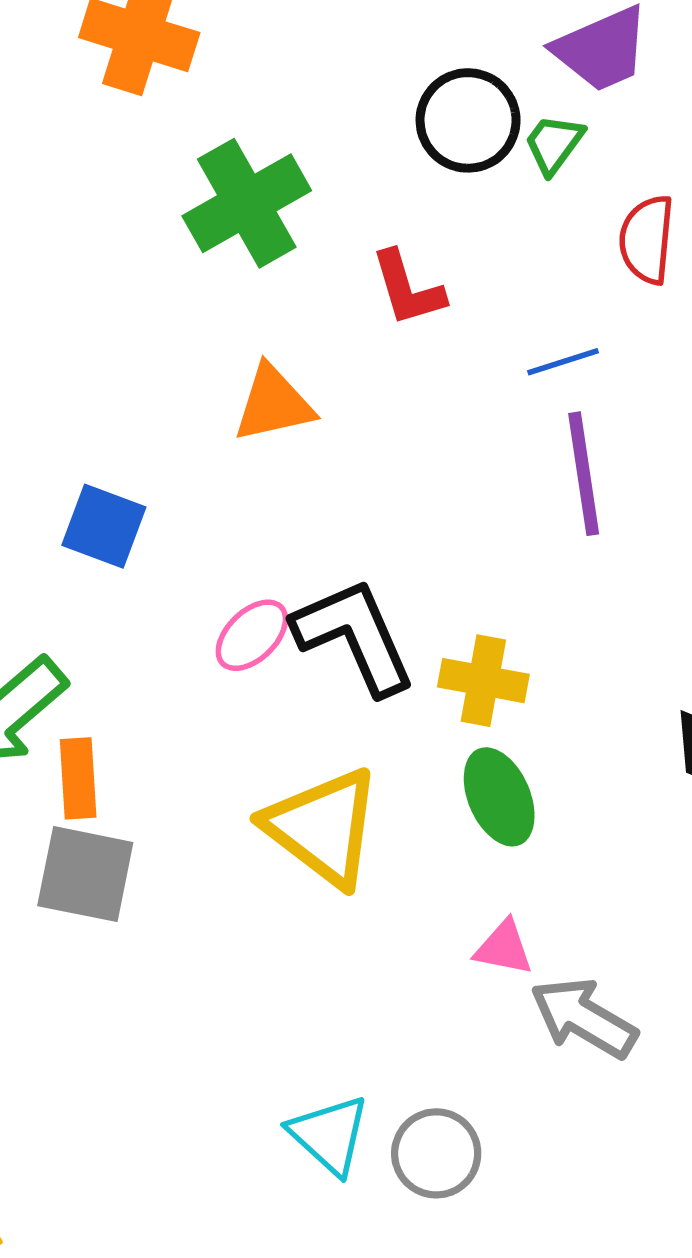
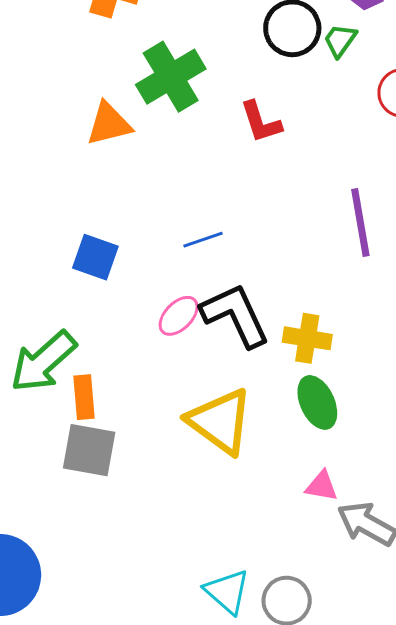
blue line: (563, 362) -> (203, 240), moved
orange triangle: (273, 404) -> (109, 124), moved

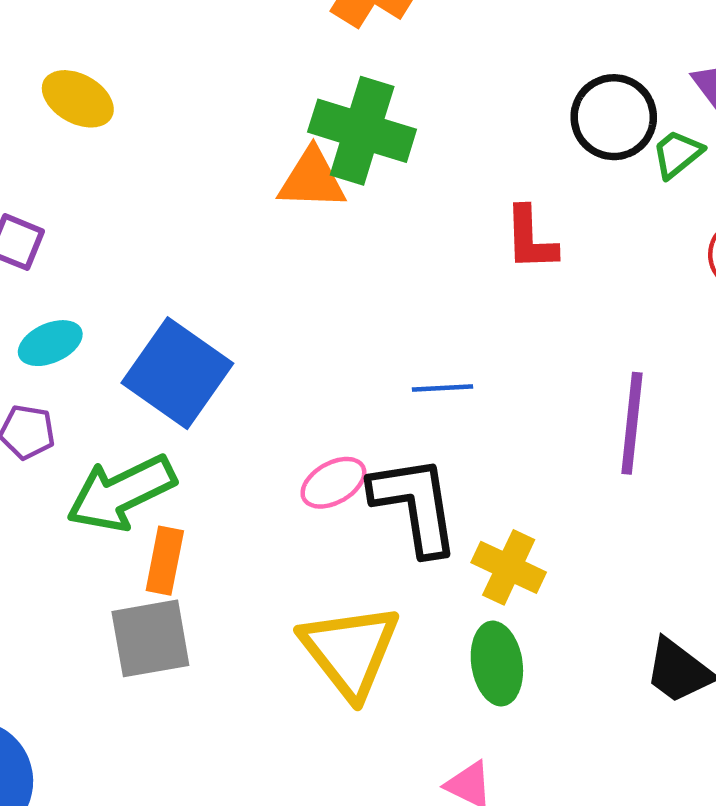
green cross: (171, 77) -> (362, 131), moved, turned 32
blue line: (203, 240) -> (442, 388), moved
blue square: (95, 257) -> (177, 373), moved, size x1.5
gray square: (89, 450) -> (150, 638), turned -36

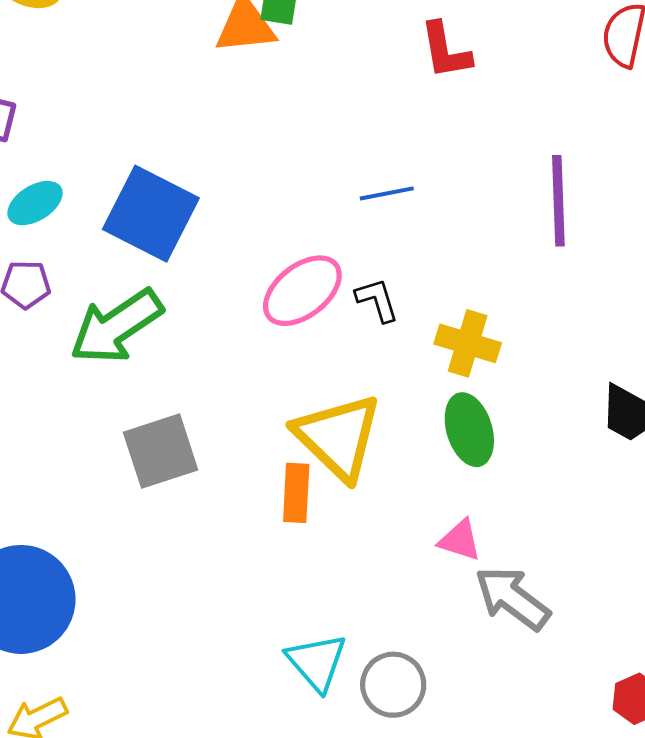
pink ellipse: (333, 483) -> (302, 291), size x1.4
black L-shape: (415, 505) -> (377, 300), size x0.5
orange rectangle: (165, 561) -> (296, 493), moved

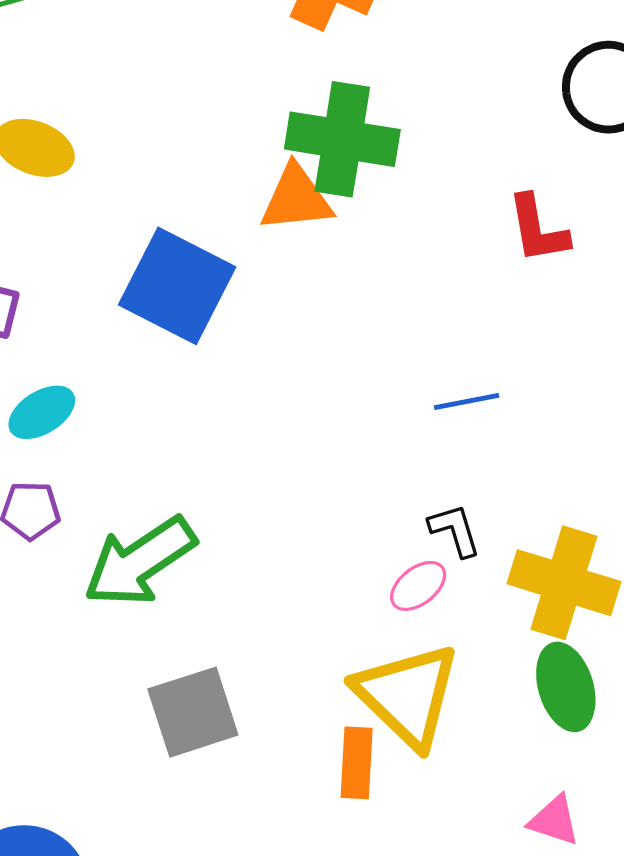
blue square: (151, 214) -> (177, 286), moved
pink ellipse: (302, 291) -> (418, 586), moved, size x0.6
yellow cross: (468, 343) -> (564, 583), size x1.4

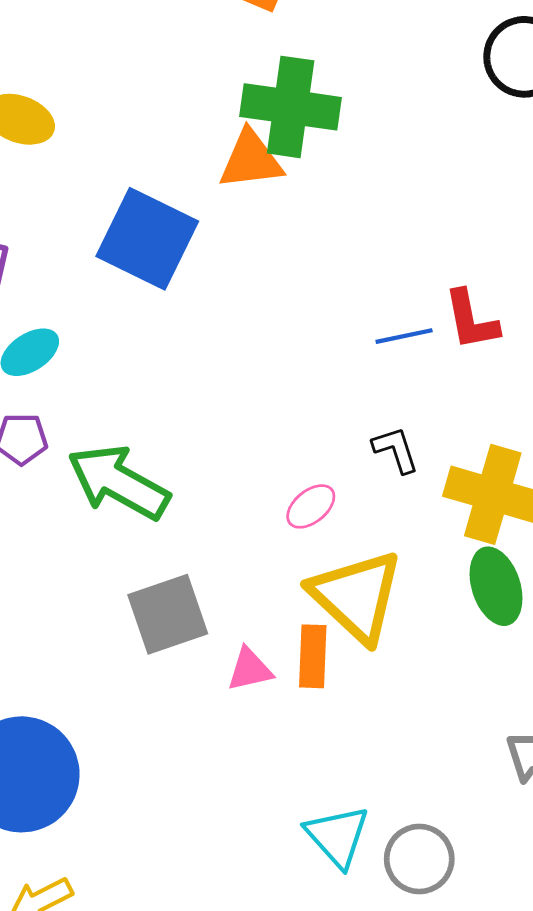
red L-shape: (538, 229) -> (471, 320), moved
green arrow: (140, 561) -> (119, 482), turned 64
pink ellipse: (418, 586) -> (311, 506), moved
pink triangle: (554, 820) -> (250, 669), moved, turned -30

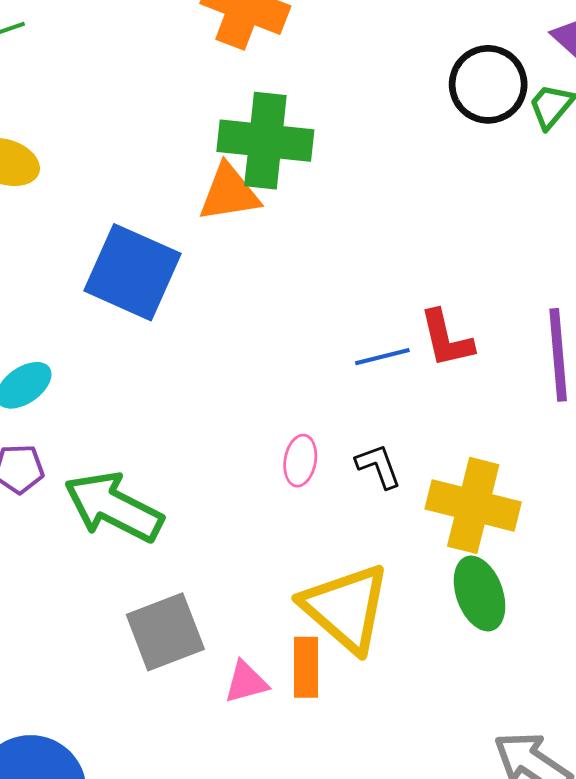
pink ellipse: (311, 506) -> (300, 461), moved, turned -39

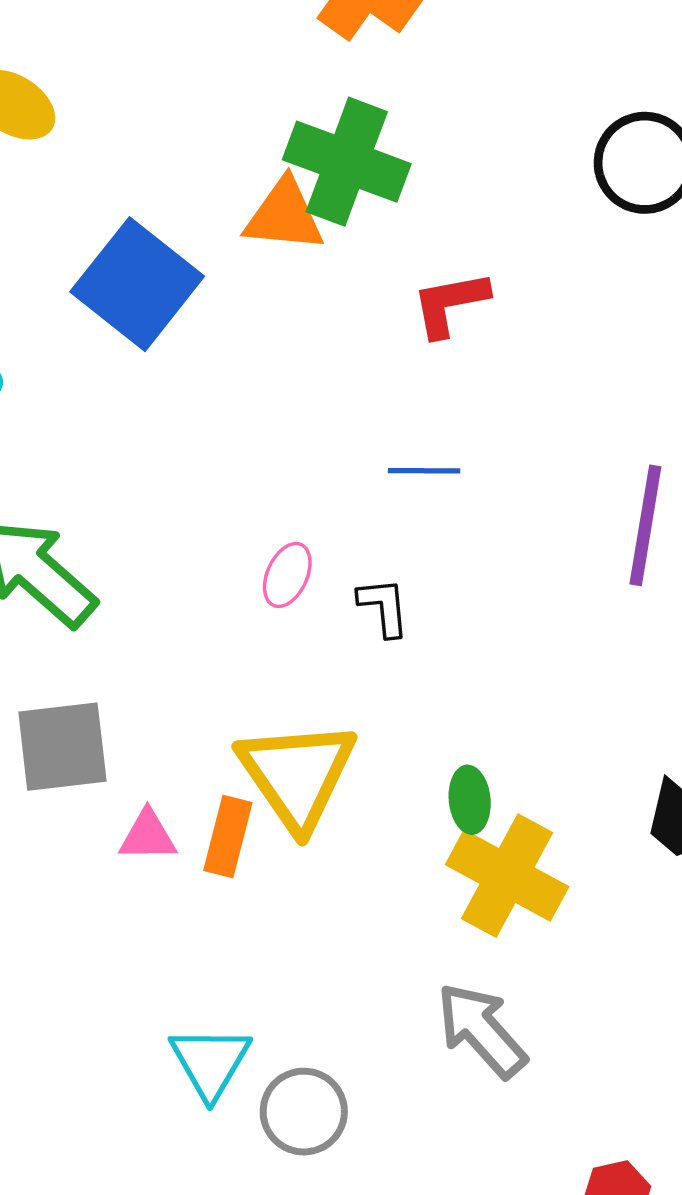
red L-shape: (446, 339) -> (450, 304), moved, turned 78
yellow cross: (473, 505) -> (507, 876), moved
green ellipse: (480, 593) -> (470, 800), size x0.7

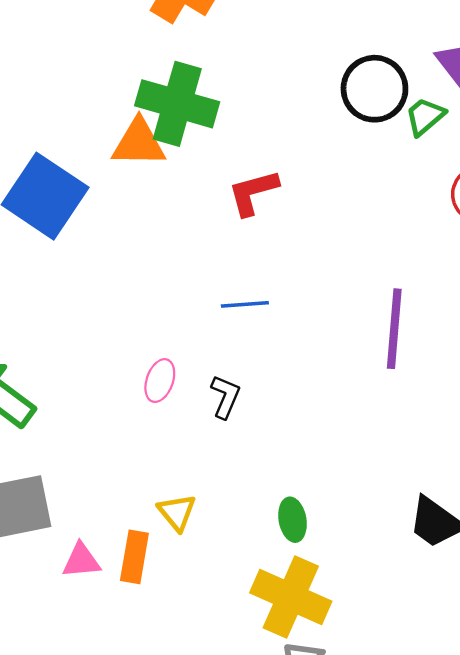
black L-shape: (384, 607) -> (225, 397), turned 33
yellow triangle: (297, 775) -> (177, 512), size x0.5
yellow cross: (507, 876) -> (291, 597), moved

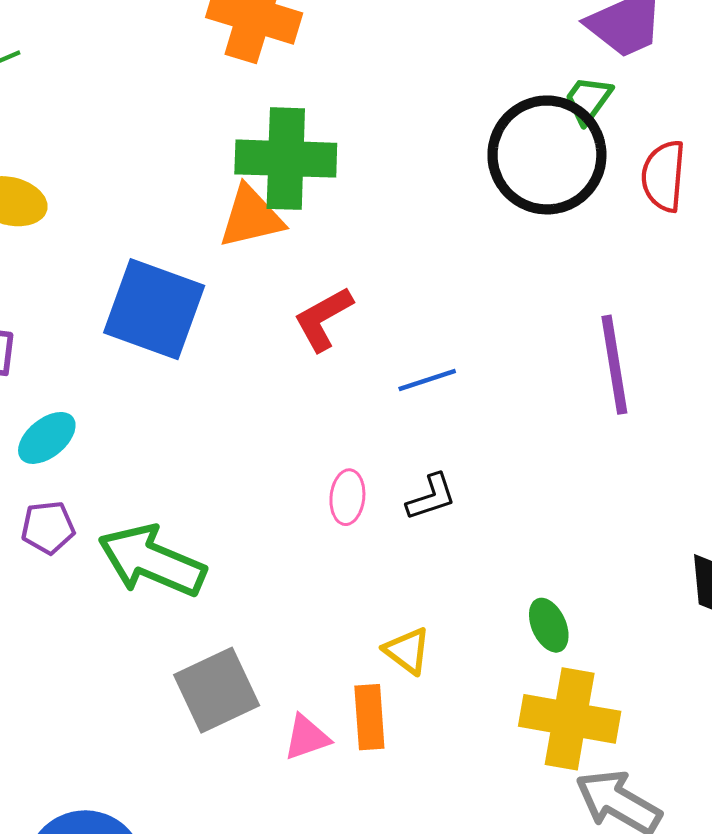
black circle: (374, 89) -> (547, 155), moved, size x1.4
red L-shape: (253, 192) -> (323, 319), moved
black L-shape: (225, 397) -> (431, 497), turned 63

